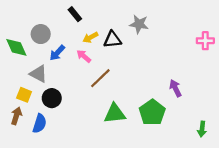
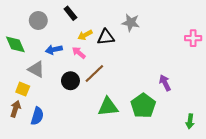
gray circle: (41, 34) -> (38, 20), moved
blue arrow: (57, 53) -> (54, 50), turned 35
black circle: (52, 98) -> (70, 81), moved

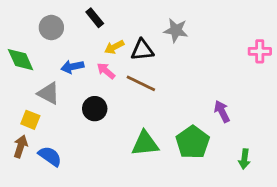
brown line: (94, 73) -> (141, 83), moved, turned 70
blue semicircle: (37, 116) -> (50, 156), turned -72
green arrow: (190, 121) -> (244, 159), moved

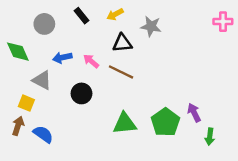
yellow arrow: (114, 47) -> (115, 14), moved
pink cross: (260, 51) -> (223, 22), moved
purple arrow: (222, 111) -> (194, 113), moved

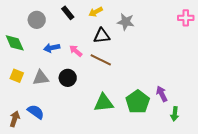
gray triangle: (42, 80) -> (41, 78), moved, turned -36
yellow square: (26, 103) -> (17, 76), moved
brown arrow: (18, 126) -> (15, 119), moved

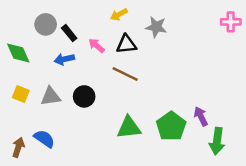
black rectangle: (68, 13) -> (69, 33), moved
pink arrow: (76, 51) -> (97, 46), moved
green arrow: (175, 114) -> (217, 141), size x1.5

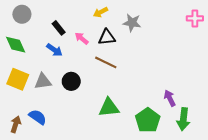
gray circle: (46, 24) -> (22, 14), moved
blue arrow: (64, 59) -> (54, 50), turned -133
yellow square: (21, 94) -> (18, 79), size x1.5
green pentagon: (171, 126) -> (148, 120), moved

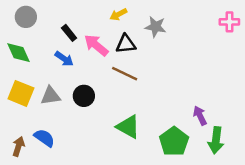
pink arrow: (82, 38) -> (96, 45), size x1.5
green triangle: (109, 108) -> (128, 127), turned 35

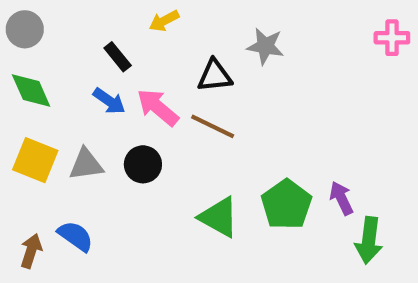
yellow arrow: (118, 14) -> (164, 21), moved
gray circle: (26, 17) -> (25, 29), moved
pink arrow: (96, 45) -> (158, 107), moved
green pentagon: (174, 142) -> (286, 204), moved

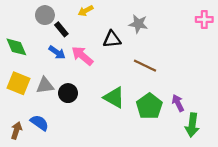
gray circle: (25, 29) -> (45, 15), moved
brown line: (213, 126) -> (145, 66), moved
black circle: (143, 164) -> (68, 93), moved
green triangle: (219, 217) -> (114, 97), moved

